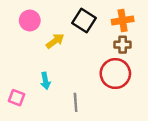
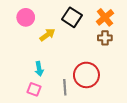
orange cross: (123, 20) -> (105, 17), turned -30
red circle: (115, 74) -> (86, 75), moved
pink square: (17, 98) -> (34, 89), moved

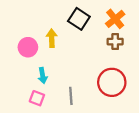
pink circle: (26, 17) -> (28, 47), moved
yellow arrow: (47, 35) -> (52, 38), turned -56
red circle: (86, 75) -> (112, 82), moved

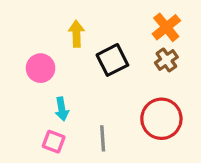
black square: (79, 19) -> (112, 60), moved, turned 30
yellow arrow: (52, 38) -> (76, 34), moved
brown cross: (115, 42) -> (166, 60), turned -35

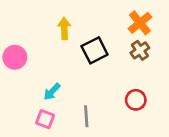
pink circle: (41, 68) -> (15, 57), moved
cyan arrow: (62, 109) -> (52, 92), turned 54
red circle: (161, 119) -> (136, 100), size x0.6

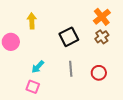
yellow arrow: (64, 28) -> (32, 21), moved
gray line: (86, 116) -> (71, 69), moved

